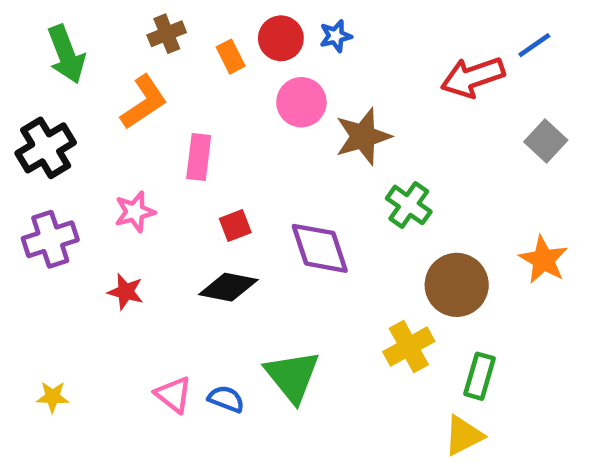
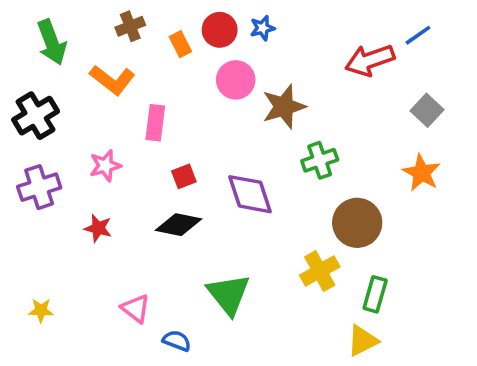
orange L-shape: (144, 102) -> (112, 80), turned 72
green cross: (409, 205) -> (320, 160), turned 36
orange star: (543, 260) -> (422, 173), moved
blue semicircle: (226, 399) -> (177, 341), moved

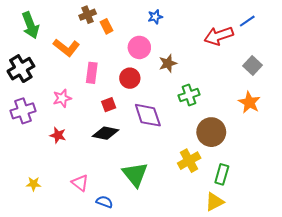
brown cross: (130, 26) -> (88, 15), moved
red circle: (220, 30) -> (130, 78), moved
brown star: (284, 107) -> (168, 63), size x0.7
yellow star: (41, 310) -> (34, 184), moved

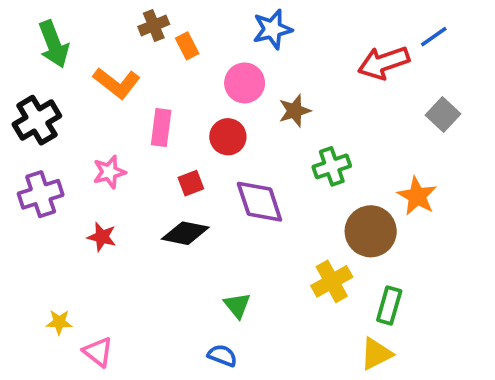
blue star: (155, 17) -> (272, 29), size x1.5
orange star: (249, 102) -> (417, 196), moved
green triangle: (135, 174) -> (237, 305), size x0.6
pink triangle: (80, 183) -> (98, 352), moved
blue semicircle: (104, 202) -> (222, 356), moved

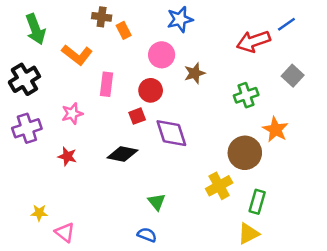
brown cross: (154, 25) -> (102, 17), turned 30
green cross: (332, 166) -> (246, 95), moved
red square: (191, 183) -> (137, 116), moved

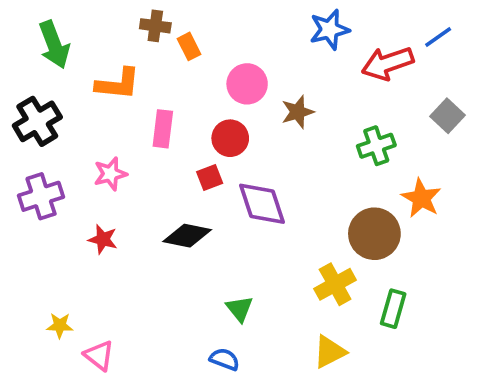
blue star: (180, 19) -> (329, 30), moved
orange L-shape: (77, 55) -> (118, 84), turned -32
yellow triangle: (249, 234) -> (329, 352), moved

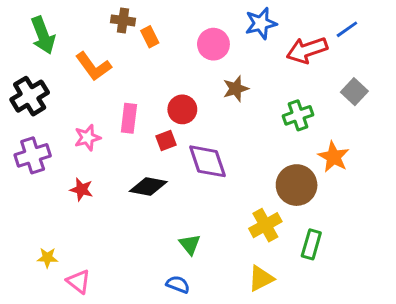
orange L-shape: (118, 84) -> (93, 66), turned 48
pink circle: (247, 84) -> (213, 44), moved
pink rectangle: (163, 129) -> (129, 118), moved

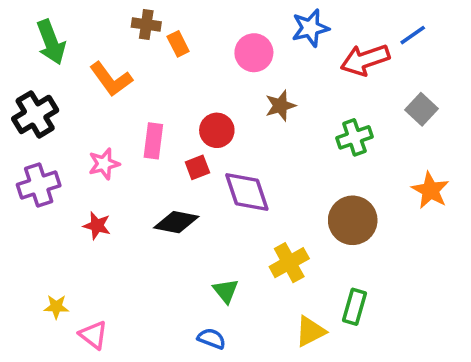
orange star: (334, 157) -> (430, 190), moved
yellow cross: (265, 225) -> (289, 263), moved
green rectangle: (311, 244) -> (354, 307), moved

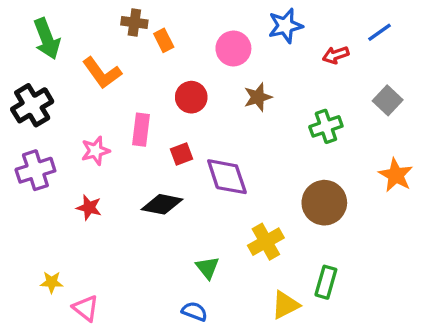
red arrow: (365, 60) -> (336, 55), size x0.6
red circle: (217, 130) -> (191, 97), moved

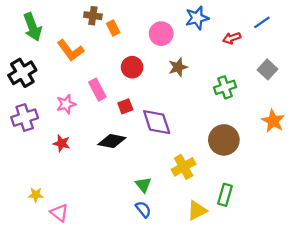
pink rectangle: (141, 130) -> (97, 90), turned -35
blue semicircle: (194, 311) -> (143, 209), moved, turned 30

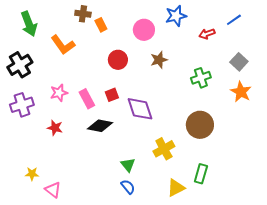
pink rectangle: (97, 90) -> (87, 99), moved
orange star: (273, 121) -> (241, 92), moved

